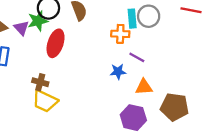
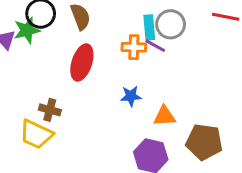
red ellipse: (56, 43) -> (82, 62), moved
purple line: (137, 57) -> (155, 46), moved
brown cross: (40, 82) -> (50, 110), moved

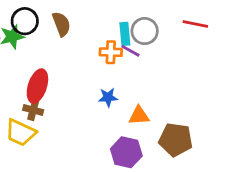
red ellipse: (82, 62) -> (37, 86), moved

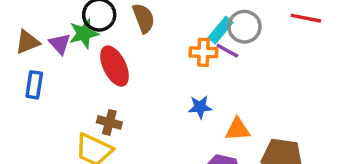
cyan rectangle: (125, 34) -> (221, 30), turned 45
red ellipse: (37, 86) -> (115, 66), moved, turned -44

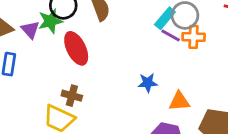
orange cross: (203, 52) -> (194, 37), moved

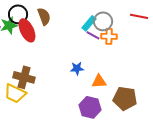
red ellipse: (76, 48) -> (27, 30), moved
brown cross: (72, 96) -> (24, 77), size x1.5

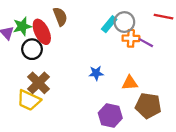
black circle: (18, 14) -> (32, 49), moved
purple line: (93, 35) -> (146, 43), moved
brown cross: (24, 77) -> (39, 83), turned 30
orange triangle: (99, 81) -> (130, 83), moved

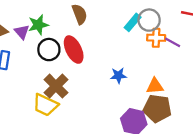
red ellipse: (42, 32) -> (74, 50), moved
brown pentagon: (148, 106) -> (157, 108), moved

